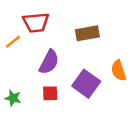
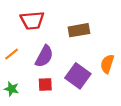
orange line: (13, 42) -> (12, 54), moved
orange semicircle: (119, 70) -> (107, 64), turned 36

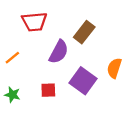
brown rectangle: (79, 30) -> (84, 32), turned -42
purple semicircle: (44, 56) -> (59, 52), moved

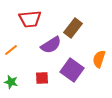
purple semicircle: (59, 52) -> (51, 45), turned 30

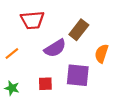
orange semicircle: (99, 59) -> (102, 54), moved
purple square: (72, 70) -> (78, 75), turned -30

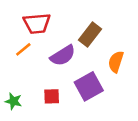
orange line: (12, 54) -> (23, 49), moved
purple square: (78, 75) -> (89, 86), turned -35

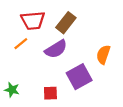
brown rectangle: (90, 35) -> (66, 23), moved
red square: (52, 96) -> (50, 93), moved

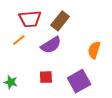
purple square: (79, 77) -> (79, 81), moved
red square: (50, 93) -> (46, 77), moved

